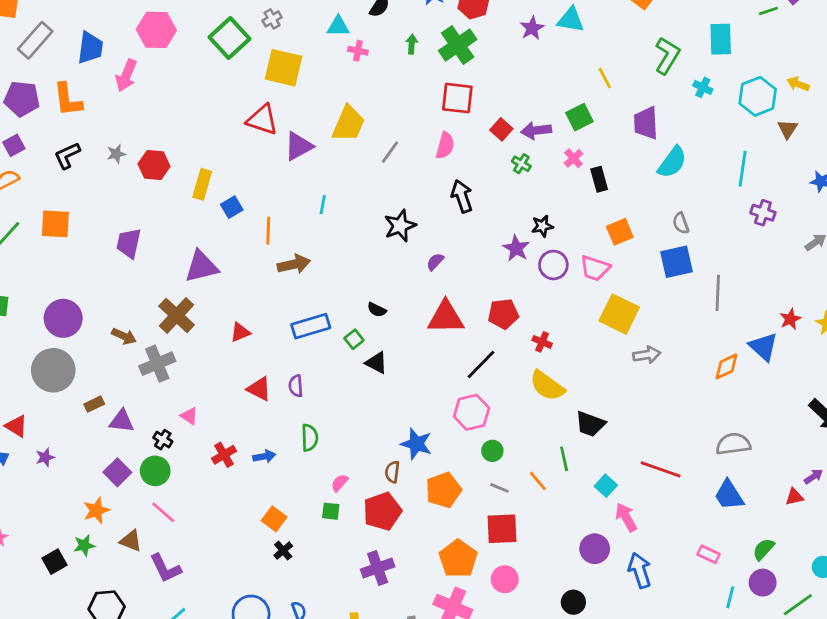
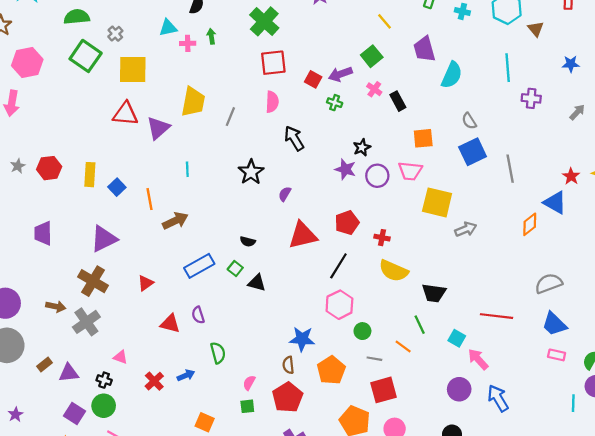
green arrow: (412, 44) -> (211, 36), moved
orange square: (620, 232) -> (423, 138), turned 30
pink rectangle: (708, 554) -> (557, 355), moved

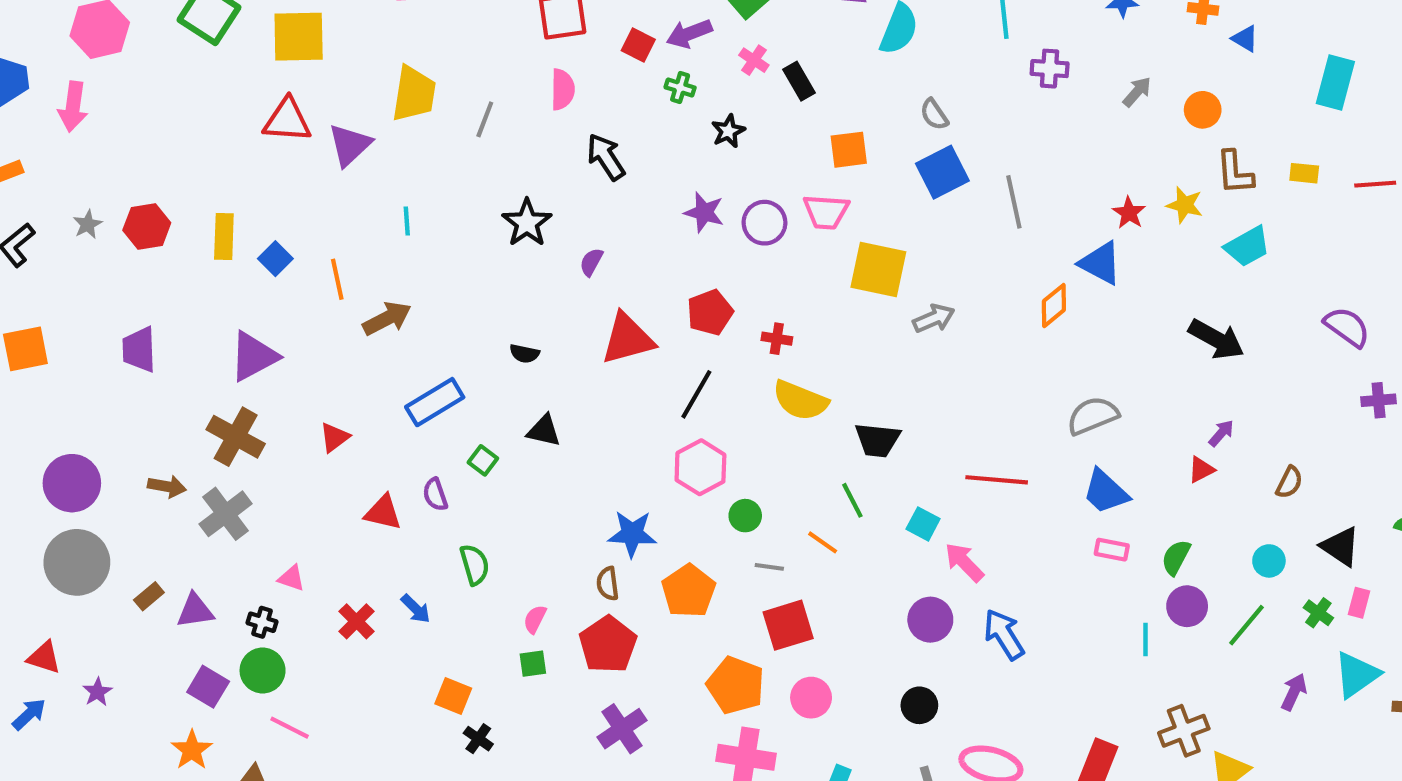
black star: (362, 147) -> (728, 131), moved
green square: (235, 269) -> (483, 460), moved
blue arrow: (186, 375) -> (416, 609), turned 70

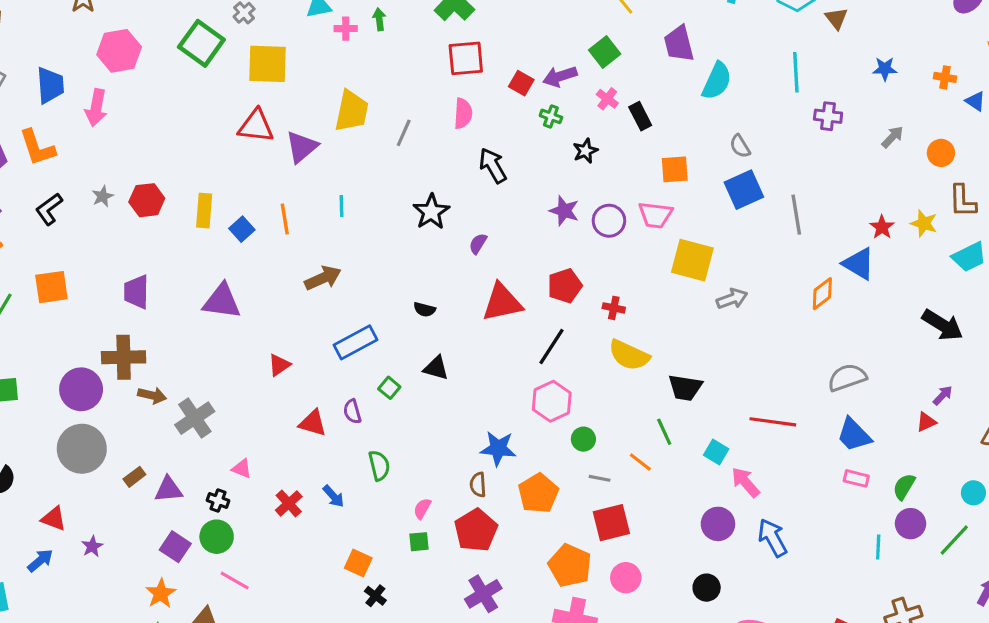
orange line: (337, 279) -> (285, 219), moved
purple triangle: (254, 356) -> (222, 301), turned 33
brown cross: (236, 437) -> (124, 357), moved, turned -33

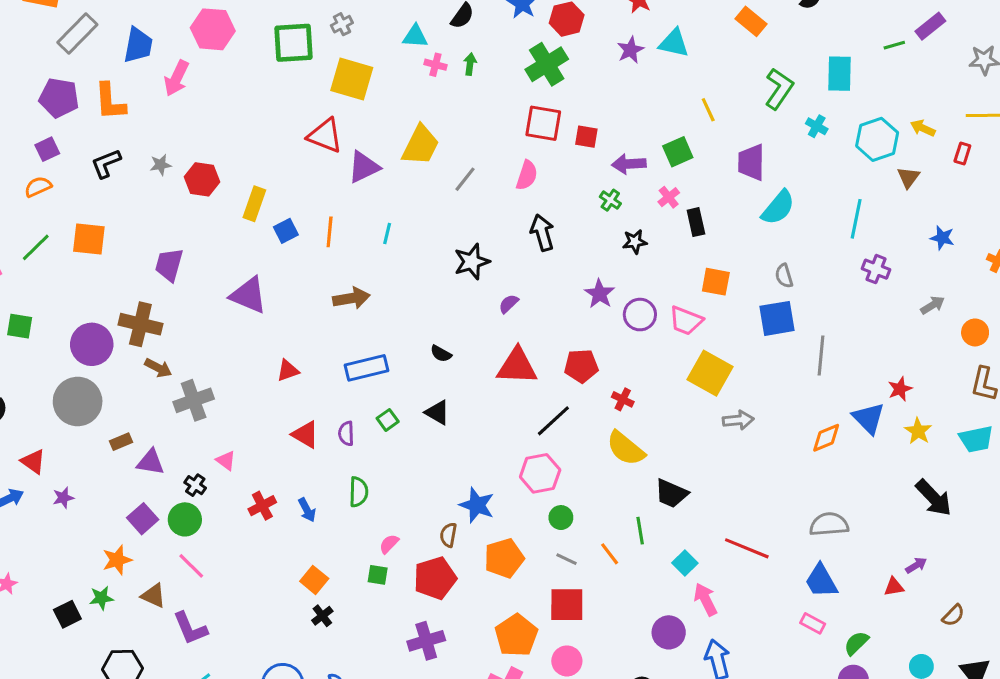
green square: (201, 43) -> (294, 43), turned 36
red square: (521, 83) -> (586, 137), moved, turned -35
yellow star: (924, 223) -> (918, 431), moved

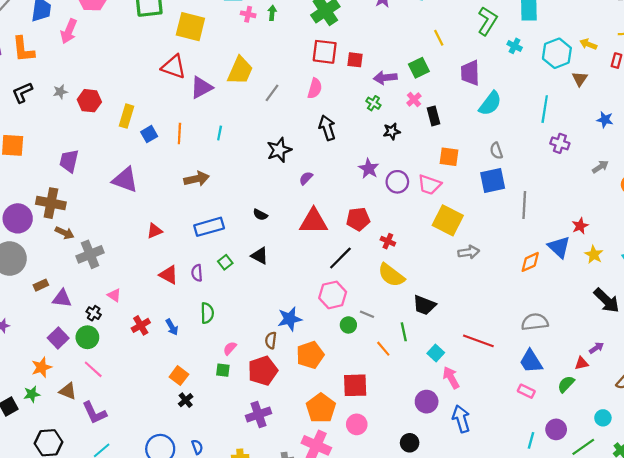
blue star: (477, 505) -> (290, 319), turned -30
gray line: (567, 559) -> (367, 314), moved
green semicircle: (856, 643) -> (566, 384), moved

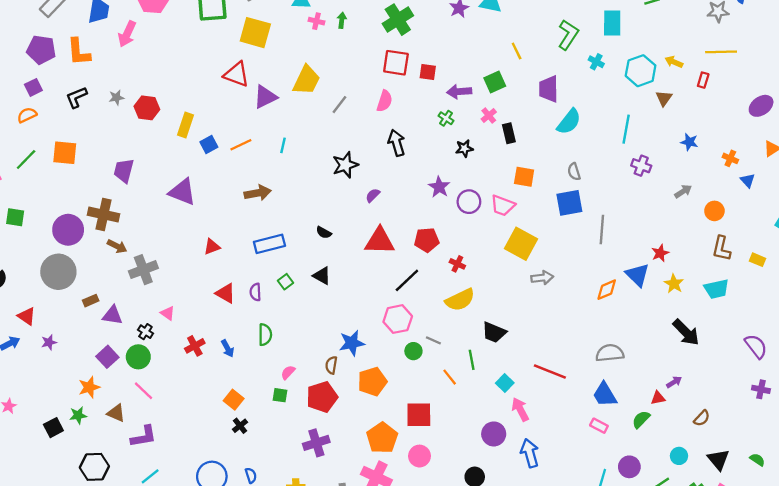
orange line: (179, 133) -> (241, 145), turned 60
yellow semicircle: (391, 275) -> (460, 300), turned -64
purple L-shape: (94, 413) -> (144, 436), turned -76

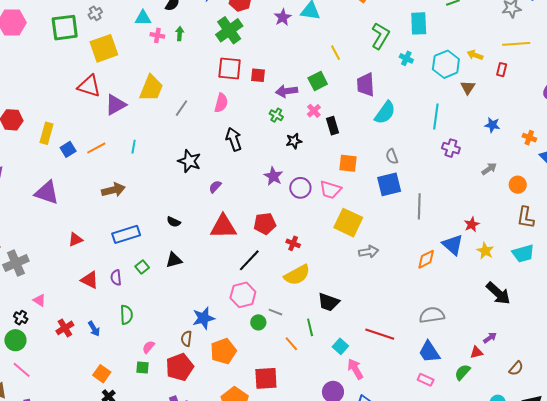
yellow square: (255, 33) -> (104, 48), turned -32
black star: (345, 165) -> (189, 161), turned -30
black triangle: (322, 276) -> (174, 260), turned -42

